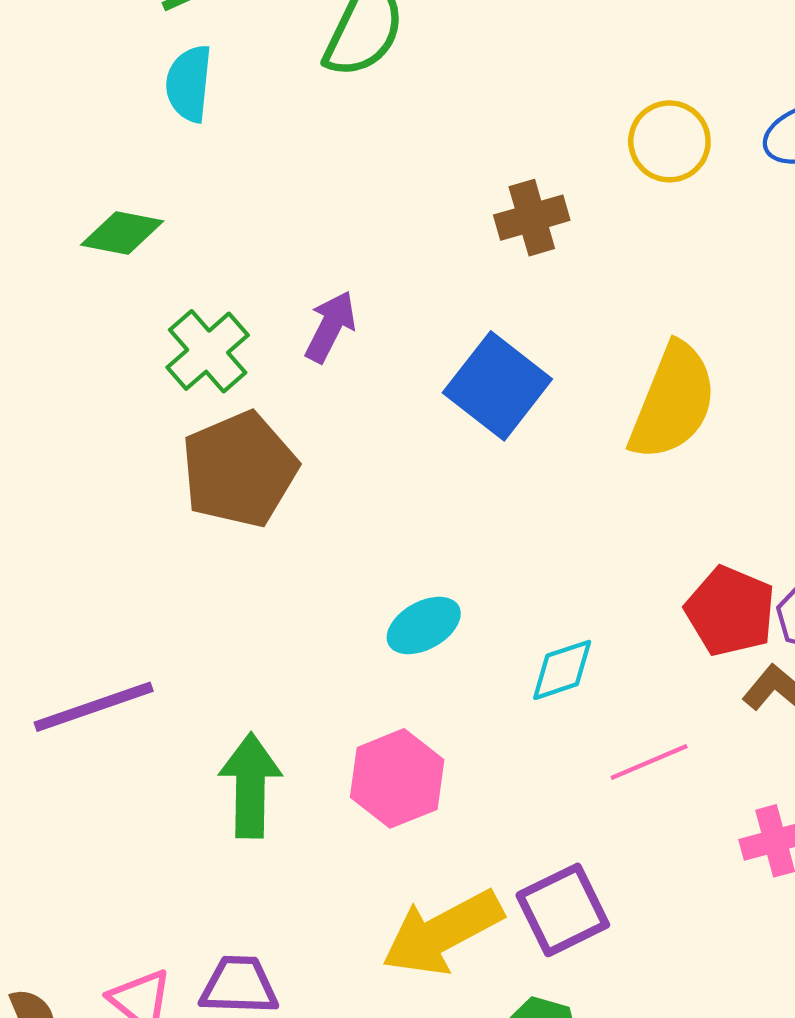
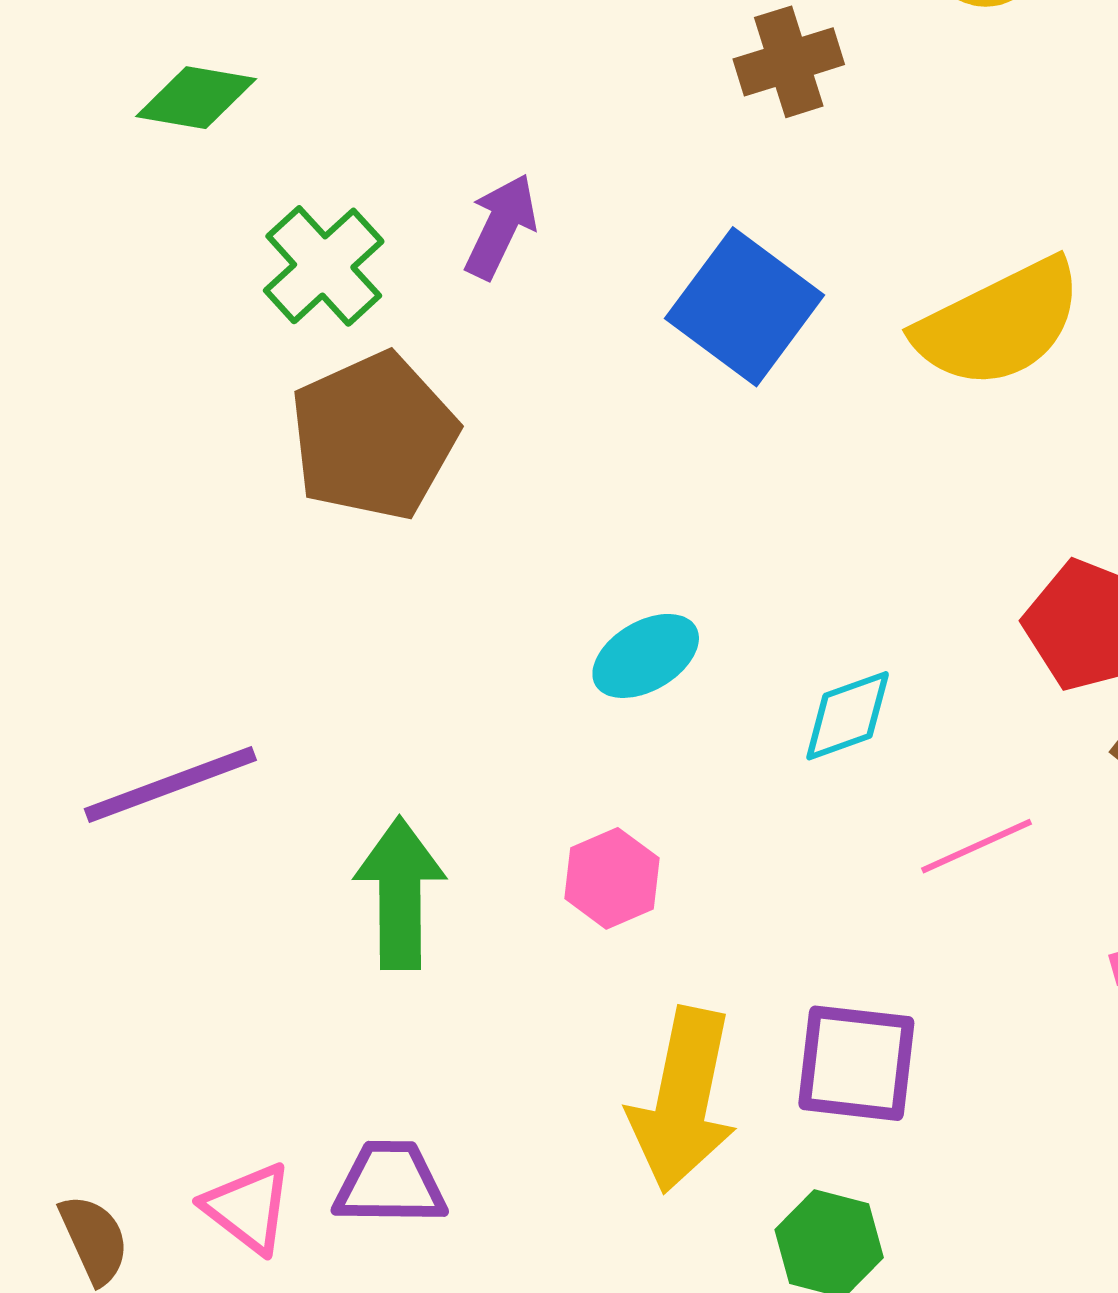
yellow semicircle: (673, 402) -> (999, 323), turned 43
pink hexagon: (397, 778) -> (612, 878), size x0.7
purple square: (563, 910) -> (856, 1063), turned 34
yellow arrow: (442, 933) -> (683, 1100), turned -49

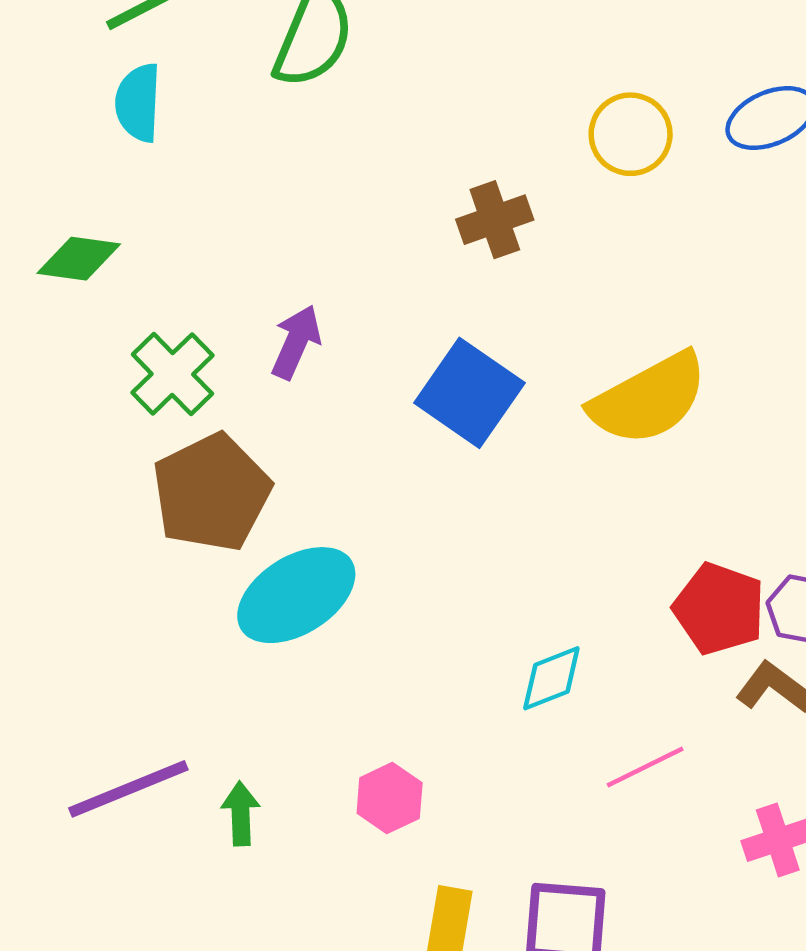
cyan ellipse: (646, 656) -> (296, 595), moved, size x1.6
purple line: (170, 785) -> (128, 789), moved
green arrow: (400, 893) -> (241, 814), size x0.6

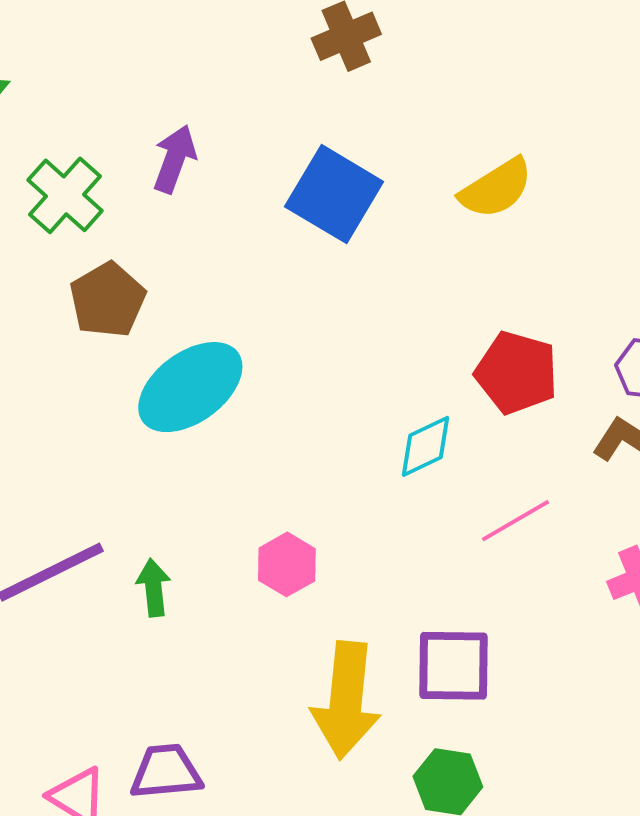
yellow semicircle: (649, 399) -> (496, 188), size x0.7
brown pentagon: (212, 493) -> (108, 300), size x0.7
red pentagon: (719, 609) -> (517, 373), moved

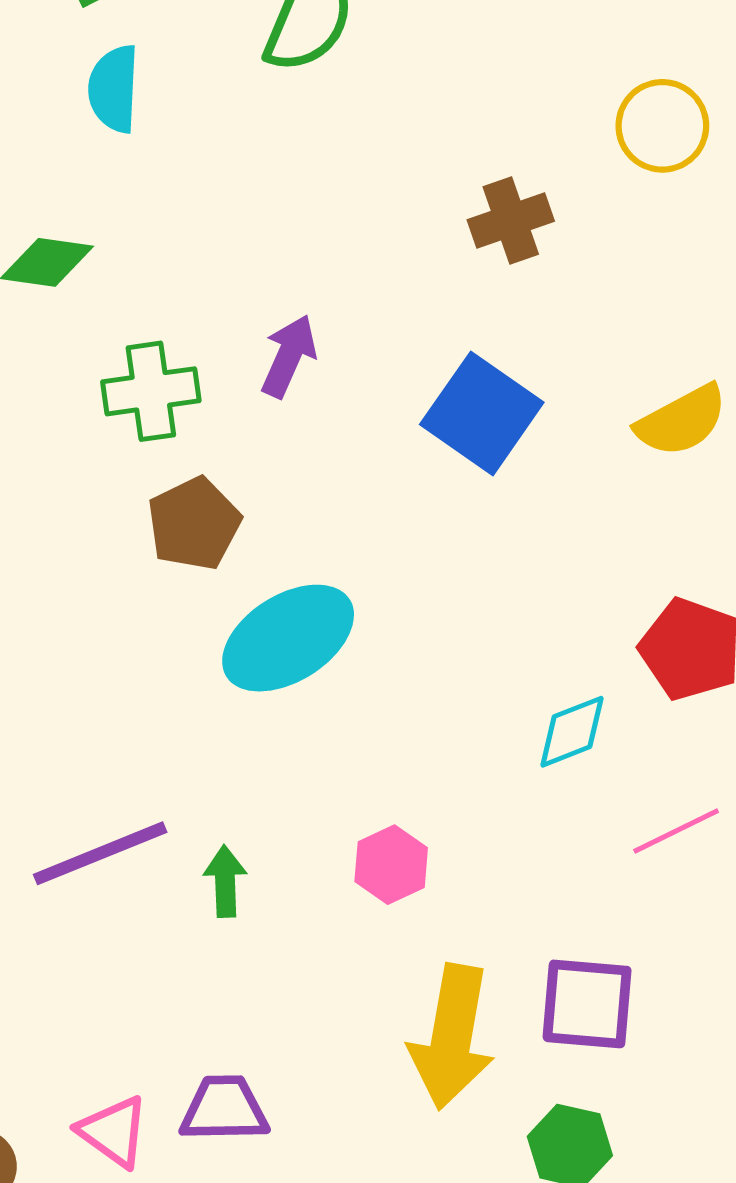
green cross: (65, 195) -> (151, 391), turned 36

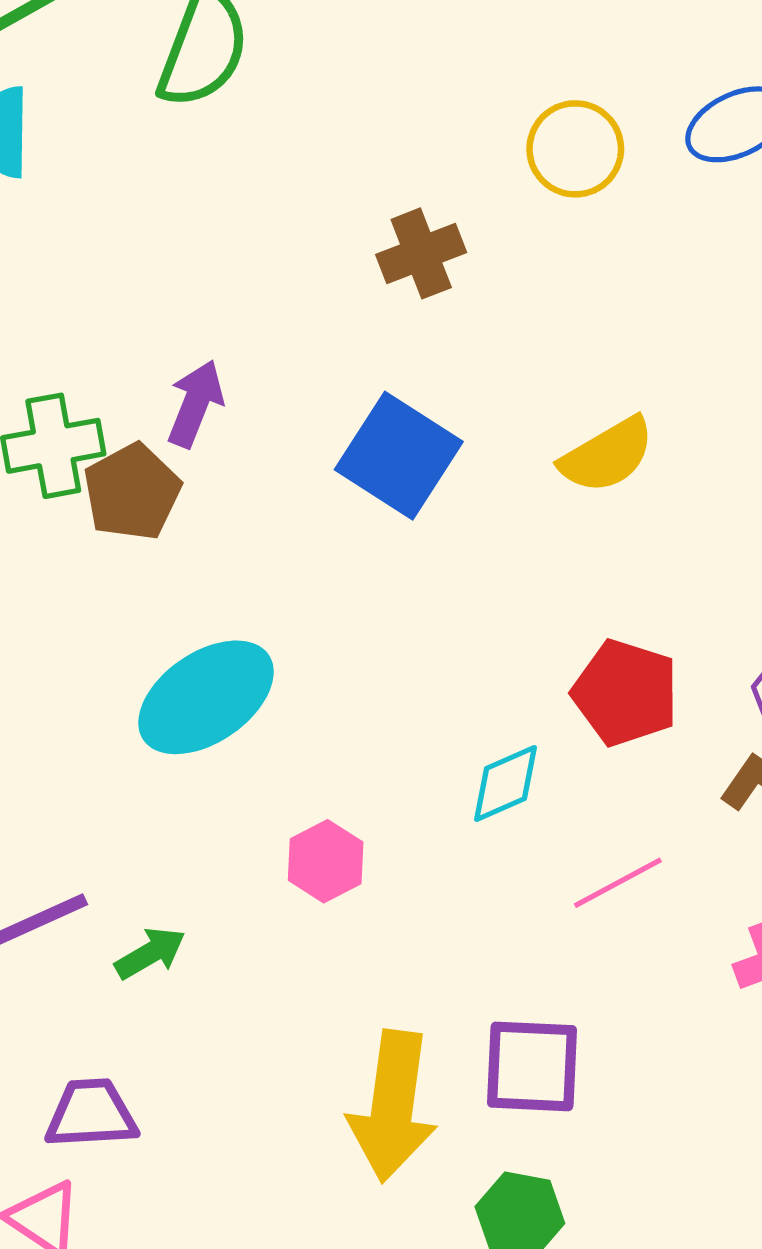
brown pentagon: (194, 524) -> (132, 492), moved
pink hexagon: (391, 865) -> (326, 861), moved
green arrow: (225, 881) -> (150, 953), turned 64
purple trapezoid: (224, 1109) -> (91, 1114), moved

